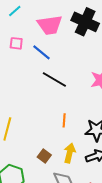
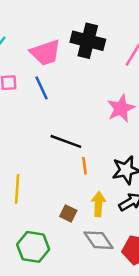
blue line: (42, 52) -> (42, 88), turned 36
black line: (54, 80) -> (66, 141), moved

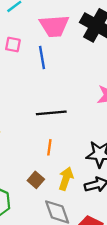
black line: (66, 141) -> (51, 113), turned -40
orange line: (85, 166) -> (49, 147), moved

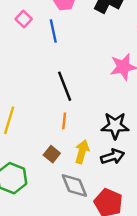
pink square: (13, 45) -> (24, 19), turned 35
black line: (51, 113) -> (65, 86), turned 76

